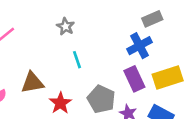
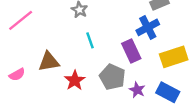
purple rectangle: (134, 79) -> (131, 51), moved

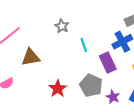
cyan line: (90, 40) -> (84, 45), moved
brown triangle: (49, 62) -> (31, 57), moved

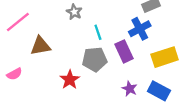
gray pentagon: (91, 85) -> (95, 59), moved, turned -30

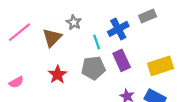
blue cross: (140, 29) -> (118, 29), moved
brown triangle: (40, 46) -> (52, 38), moved, turned -36
red star: (70, 80) -> (58, 75), moved

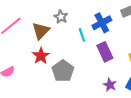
gray pentagon: (93, 68) -> (63, 71), moved, turned -30
red star: (58, 75) -> (41, 56), moved

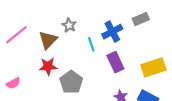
red star: (41, 56) -> (48, 66), turned 30

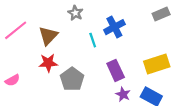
gray rectangle: (141, 19) -> (161, 14), moved
gray star: (69, 25) -> (75, 13), moved
purple rectangle: (115, 62) -> (116, 70), moved

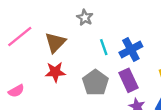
blue cross: (114, 27) -> (131, 49), moved
gray pentagon: (72, 79) -> (95, 83), moved

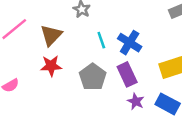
blue cross: (131, 49) -> (130, 43), turned -30

